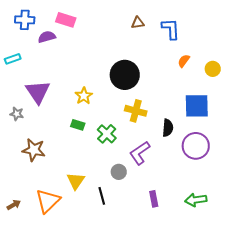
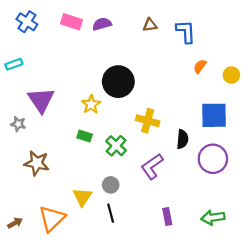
blue cross: (25, 20) -> (27, 22), turned 30
purple semicircle: (47, 37) -> (102, 24), moved
black circle: (125, 75) -> (118, 82), moved
gray circle: (119, 172) -> (111, 185), moved

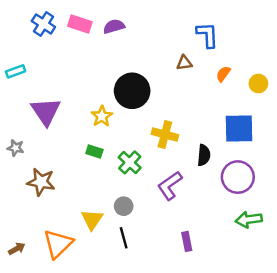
blue cross: (27, 22) -> (43, 24), moved
brown triangle: (150, 25) -> (184, 63), moved
gray star: (18, 124) -> (16, 148), moved
green arrow: (213, 218) -> (249, 220), moved

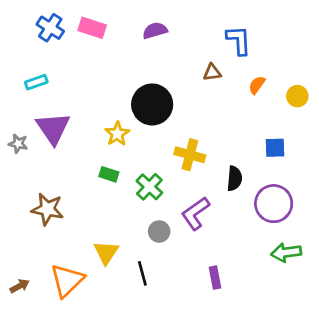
purple semicircle: (114, 26) -> (155, 30), moved
cyan rectangle: (16, 71) -> (36, 82), moved
blue square: (239, 128) -> (275, 148), size x0.6
gray star: (16, 148) -> (18, 144), moved
gray circle: (124, 206) -> (159, 231), moved

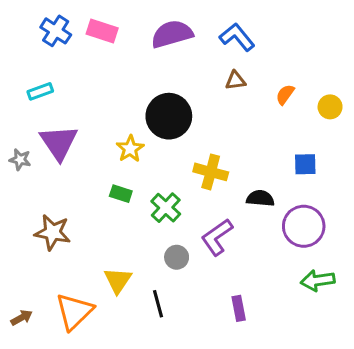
purple semicircle: (155, 30) -> (172, 34), size x1.5
blue L-shape: (239, 40) -> (237, 37), moved, turned -36
black semicircle: (235, 178) -> (260, 198), turned -90

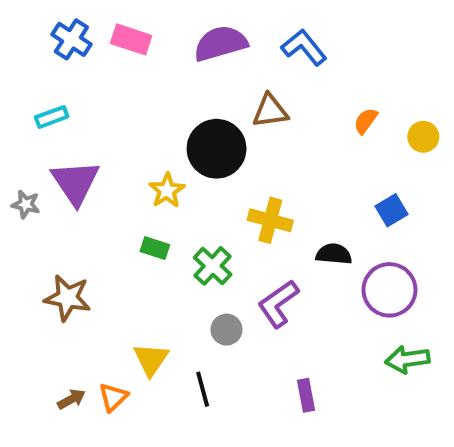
brown triangle: (235, 81) -> (270, 111), moved, size x1.4
blue square: (305, 164) -> (391, 210), turned -30
orange triangle: (74, 311) -> (113, 397), moved, size x0.6
brown arrow: (22, 318) -> (71, 399), moved

